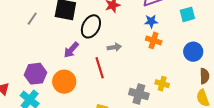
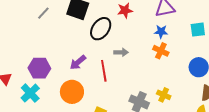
purple arrow: (71, 50) -> (78, 62), moved
orange circle: (64, 82) -> (72, 92), moved

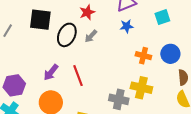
orange cross: (161, 51) -> (143, 56), moved
gray arrow: (121, 52) -> (91, 36), moved, turned 144
yellow cross: (164, 95) -> (141, 88), size x1.5

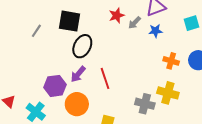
black ellipse: (67, 35) -> (82, 46), moved
gray arrow: (91, 36) -> (135, 23), moved
purple hexagon: (14, 85) -> (55, 86), moved

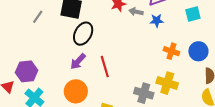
gray arrow: (135, 23) -> (136, 12), turned 56
purple hexagon: (55, 86) -> (27, 71), moved

